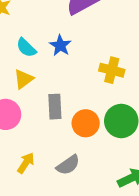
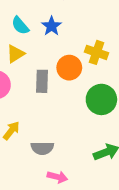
orange circle: (86, 123) -> (69, 68), moved
gray semicircle: (68, 165) -> (42, 148), moved, turned 30

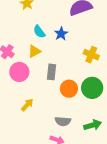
orange circle: (69, 68) -> (69, 89), moved
gray semicircle: (42, 148) -> (63, 121), moved

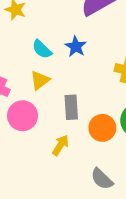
yellow arrow: (27, 105) -> (60, 145), moved
gray semicircle: (63, 121) -> (102, 179), turned 49

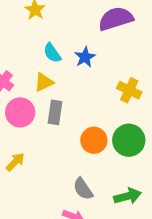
gray rectangle: (71, 107) -> (55, 112), moved
yellow arrow: (60, 145) -> (15, 162), moved

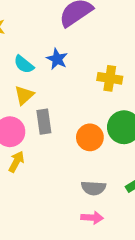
yellow arrow: (15, 162) -> (16, 162), moved
gray semicircle: (83, 189) -> (93, 188), turned -35

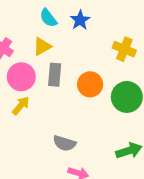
orange circle: (90, 137) -> (90, 84), moved
gray semicircle: (93, 188) -> (64, 143), moved

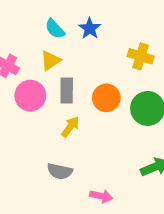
yellow arrow: (21, 106) -> (70, 127), moved
gray semicircle: (64, 143) -> (60, 171), moved

